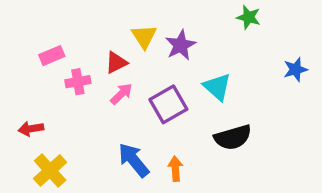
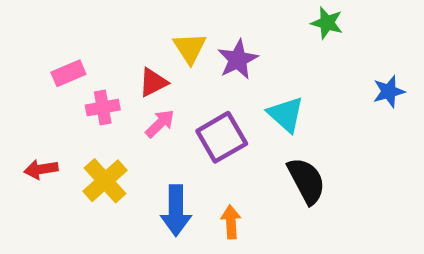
black semicircle: (233, 137) -> (306, 181), turned -102
blue arrow: (134, 160) -> (176, 210), turned -141
yellow cross: (50, 170) -> (105, 181), moved

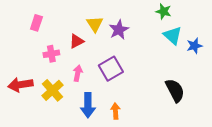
pink rectangle: (68, 73) -> (36, 23), moved, turned -49
cyan triangle: (286, 114) -> (173, 35), moved
pink arrow: (160, 124) -> (78, 73), moved, turned -35
red arrow: (41, 169) -> (20, 85), size x1.5
black semicircle: (306, 181) -> (175, 90), moved

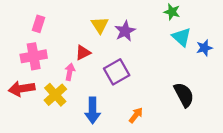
red triangle: (77, 41) -> (83, 53), moved
pink cross: (51, 54) -> (34, 56), moved, size x1.5
pink arrow: (78, 73) -> (70, 72), moved
orange arrow: (115, 111) -> (136, 115), moved, turned 42

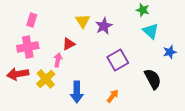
blue star: (204, 48) -> (170, 52), moved
purple square: (117, 72) -> (118, 60), moved

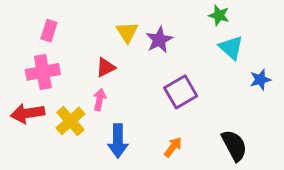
pink arrow: (58, 60) -> (100, 100), moved
black semicircle: (153, 79) -> (234, 145), moved

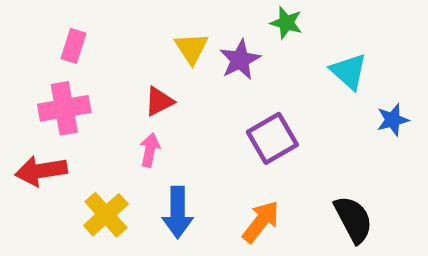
green star: (219, 15) -> (286, 23), moved
yellow cross: (70, 121) -> (106, 215), moved
orange arrow: (173, 147) -> (261, 222), size x1.4

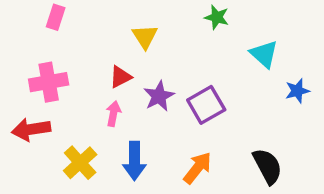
pink rectangle: (74, 46) -> (56, 17), moved
purple star: (240, 60) -> (159, 96), moved

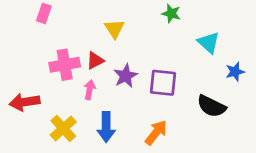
pink cross: (49, 82) -> (65, 65), moved
purple square: (206, 105) -> (163, 83), turned 36
black semicircle: (268, 166) -> (211, 106), moved, turned 144

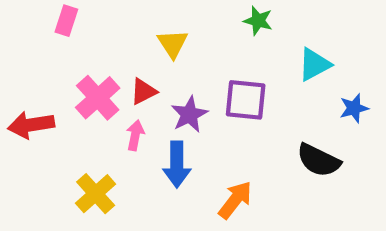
cyan triangle: (209, 43) -> (314, 64), turned 50
pink cross: (65, 65) -> (98, 98), turned -32
purple square: (163, 83) -> (246, 100), moved
red arrow: (24, 102) -> (31, 125), moved
blue arrow: (106, 127) -> (177, 164), moved

